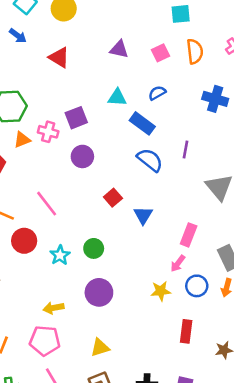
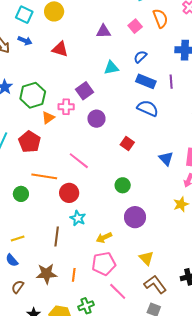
blue rectangle: (142, 123) -> (146, 81), moved
purple line: (185, 149) -> (171, 82), moved
blue triangle: (143, 215) -> (166, 159), moved
cyan star: (60, 255) -> (78, 218), moved
yellow triangle: (100, 348) -> (146, 258), turned -42

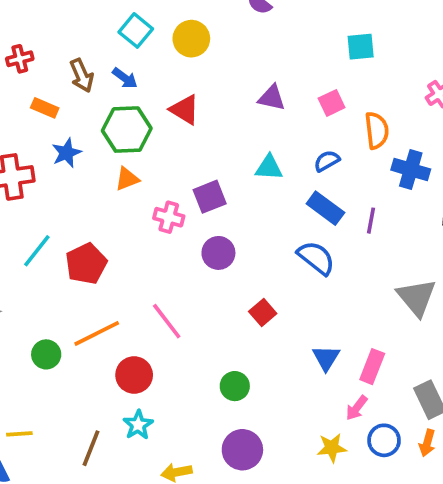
orange semicircle: (160, 18) -> (377, 130), moved
green hexagon: (33, 95) -> (127, 130), moved
orange triangle: (48, 118) -> (127, 179), moved
orange line: (44, 176) -> (97, 333), turned -50

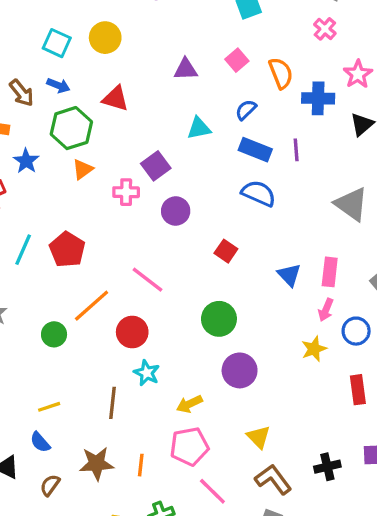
green circle: (235, 386) -> (219, 319), size x1.4

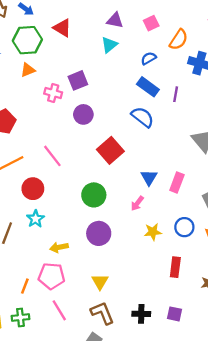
orange semicircle: (281, 73) -> (179, 40), turned 40
cyan triangle: (199, 128) -> (109, 45), moved, turned -42
red square: (226, 251) -> (110, 150), size x1.6
pink arrow: (326, 310) -> (137, 203), moved
orange line: (141, 465) -> (25, 286), moved

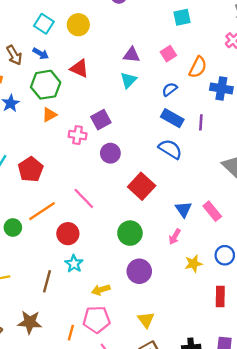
pink rectangle: (177, 183) -> (212, 211), turned -54

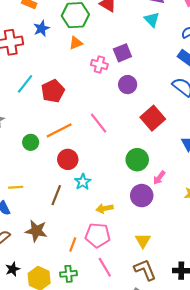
cyan triangle: (128, 80) -> (152, 20), turned -35
red circle: (68, 234) -> (68, 159), moved
pink arrow: (175, 237) -> (159, 178), moved

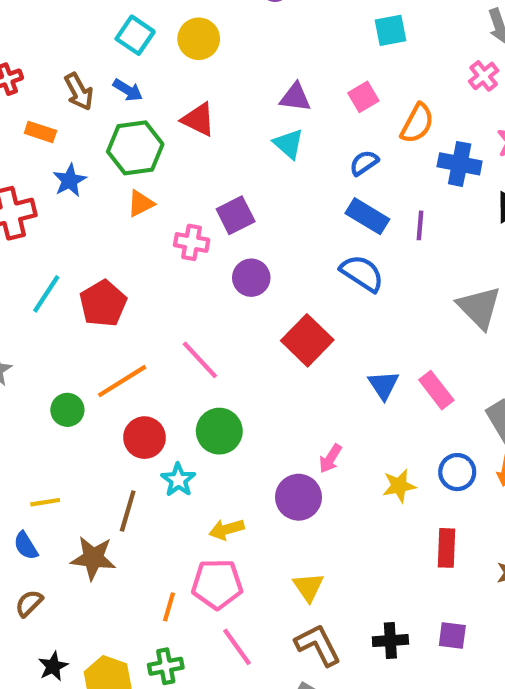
green circle: (137, 160) -> (219, 431), moved
brown star: (36, 231) -> (93, 558), moved

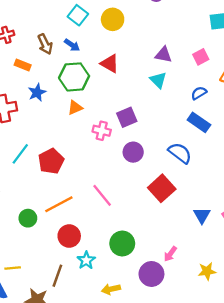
blue semicircle: (362, 273) -> (180, 153), moved
green circle: (219, 431) -> (122, 244), moved

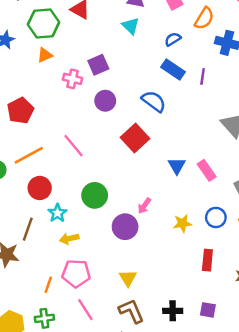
yellow arrow: (111, 289) -> (69, 239), moved

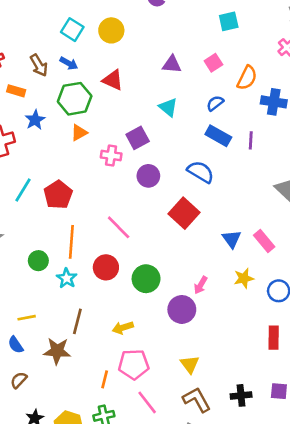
cyan triangle: (131, 26) -> (168, 107), moved
orange line: (29, 155) -> (71, 242), turned -52
red circle: (40, 188) -> (106, 267), moved
cyan star: (57, 213) -> (67, 278), moved
yellow star: (182, 223) -> (244, 278), moved

